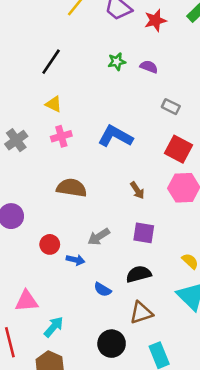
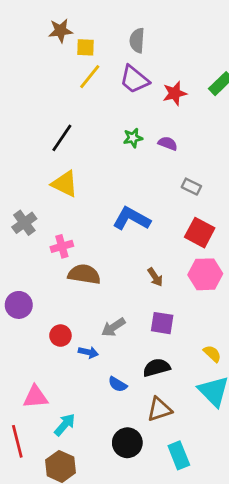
yellow triangle: (54, 104) -> (65, 184), size x1.5
pink cross: (61, 136) -> (62, 246), moved

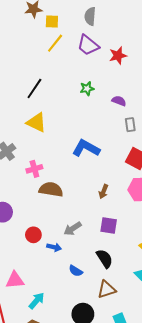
purple semicircle: (168, 143) -> (119, 101), moved
gray rectangle: (191, 187) -> (130, 125), turned 56
brown arrow: (155, 277) -> (103, 192), turned 56
black semicircle: (157, 368) -> (105, 259), turned 72

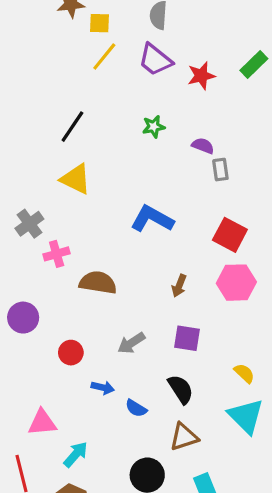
gray rectangle: (130, 125) -> (220, 170), moved
pink cross: (34, 169) -> (57, 254), moved
blue arrow: (54, 247) -> (103, 388), moved

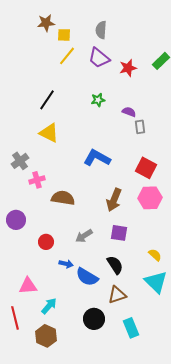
brown arrow: (179, 286) -> (114, 200), size x1.6
blue semicircle: (136, 408) -> (87, 277), size x1.6

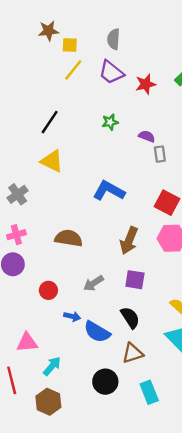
pink cross: (37, 180) -> (16, 235), moved

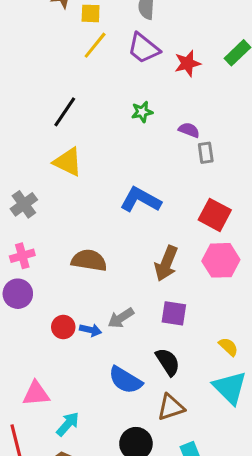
blue arrow: (72, 316) -> (91, 330), moved

